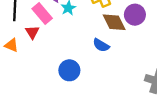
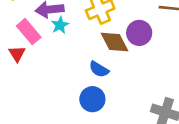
blue circle: (69, 70) -> (92, 99), moved

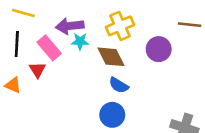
cyan star: (60, 25) -> (80, 41), turned 30
brown diamond: (115, 42) -> (111, 57), moved

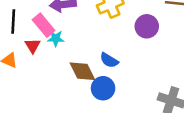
cyan star: (80, 41) -> (56, 38), moved
brown diamond: (111, 57) -> (82, 71), moved

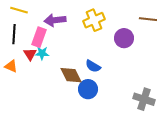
pink rectangle: (44, 25) -> (39, 37), turned 60
cyan star: (56, 38) -> (42, 53), moved

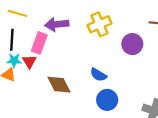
cyan star: (42, 53) -> (14, 60), moved
brown diamond: (71, 75) -> (59, 85), moved
blue circle: (88, 89) -> (107, 100), moved

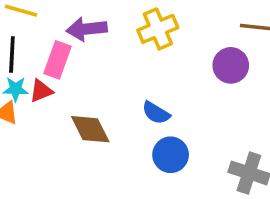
purple circle: (132, 44) -> (231, 65), moved
red triangle: (29, 62) -> (41, 91), turned 40

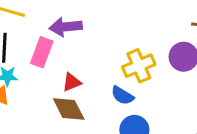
yellow cross: (158, 29) -> (139, 66), moved
red triangle: (41, 91) -> (72, 82), moved

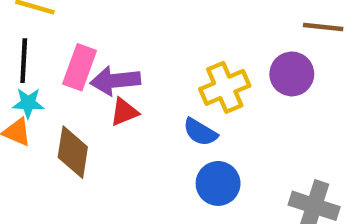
purple arrow: (66, 27) -> (115, 81), moved
brown diamond: (69, 109) -> (73, 152), moved, turned 36

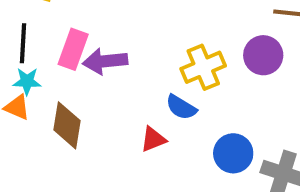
red triangle: (124, 112) -> (153, 139), moved
blue circle: (218, 183) -> (233, 153), moved

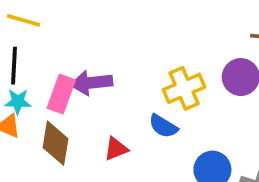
pink rectangle: (73, 49) -> (61, 94), moved
red triangle: (153, 139) -> (116, 149), moved

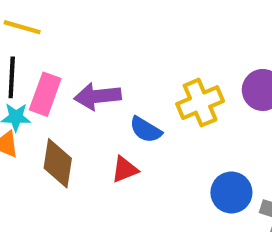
pink rectangle: (61, 94) -> (45, 94), moved
blue semicircle: (163, 126) -> (146, 130), moved

